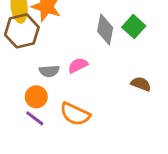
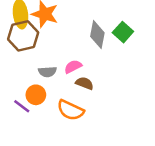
brown semicircle: (141, 84) -> (85, 83), moved
purple line: (35, 118) -> (22, 106), moved

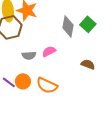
brown semicircle: (85, 83) -> (88, 64), moved
orange circle: (36, 95) -> (23, 81), moved

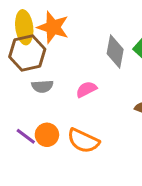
gray semicircle: (29, 55) -> (42, 86), moved

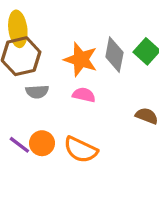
orange star: (53, 27) -> (81, 59), moved
pink semicircle: (86, 89) -> (84, 95), turned 40

